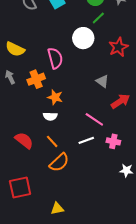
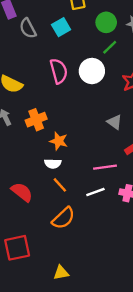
pink semicircle: (55, 58) -> (59, 71), moved
pink line: (94, 119) -> (105, 167), turned -42
orange line: (52, 141) -> (60, 185), moved

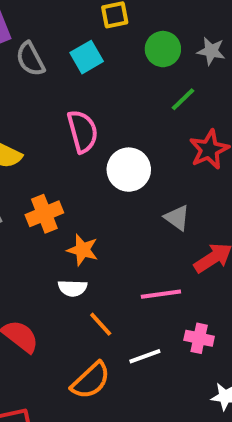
green line: (110, 47) -> (183, 99), moved
white circle: (92, 71) -> (129, 170), moved
orange line: (60, 185) -> (101, 324), moved
white line: (95, 192) -> (145, 356), moved

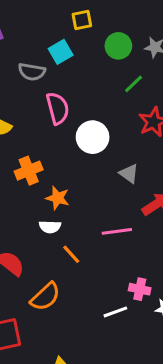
gray semicircle: (30, 59) -> (32, 72), moved, turned -52
pink cross: (199, 338) -> (140, 289), moved
white line: (145, 356) -> (115, 312), moved
orange semicircle: (91, 380) -> (45, 297), moved

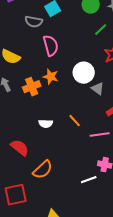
white circle: (93, 137) -> (84, 73), moved
orange star: (58, 198) -> (51, 77), moved
pink line: (117, 231) -> (100, 135), moved
orange line: (71, 254) -> (75, 121), moved

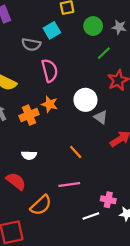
white semicircle: (46, 124) -> (29, 155), moved
pink line: (100, 135) -> (69, 185), moved

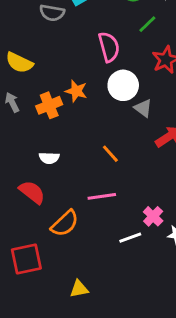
pink semicircle: (50, 71) -> (109, 47), moved
pink cross: (108, 200) -> (153, 216), turned 32

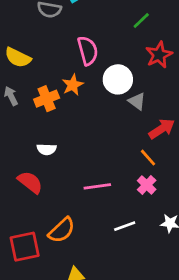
pink semicircle: (109, 47) -> (88, 51), moved
orange star: (76, 91) -> (73, 85), turned 30
orange line: (110, 154) -> (148, 158), moved
pink cross: (153, 216) -> (147, 185), moved
orange semicircle: (65, 223) -> (62, 230), moved

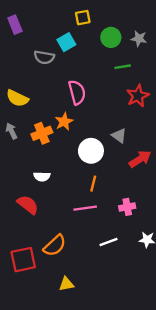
green line: (141, 21) -> (123, 67), turned 35
white circle: (118, 79) -> (91, 151), moved
orange line: (148, 158) -> (93, 184), moved, turned 56
pink cross: (147, 185) -> (127, 207), turned 35

